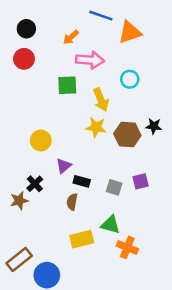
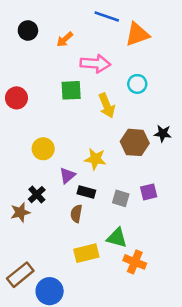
orange arrow: (71, 37) -> (65, 39), moved
red circle: (24, 59) -> (16, 98), moved
yellow star: (96, 127) -> (95, 159), moved

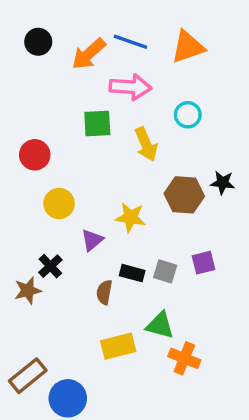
blue line: (107, 17) -> (130, 42), moved
orange arrow: (65, 39) -> (89, 54), size x1.5
red circle: (16, 98) -> (35, 155), moved
black rectangle: (86, 192) -> (132, 273), moved

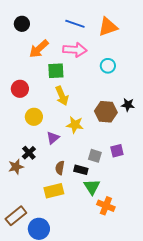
orange arrow: (89, 54) -> (39, 49), moved
yellow arrow: (146, 144) -> (62, 96), moved
black rectangle: (132, 273) -> (81, 170), moved
green triangle: (160, 325) -> (92, 187), turned 42
yellow rectangle: (118, 346) -> (54, 191), moved

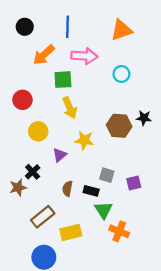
blue line: (75, 24) -> (67, 27), moved, turned 72
purple square: (117, 151) -> (134, 183), moved
yellow rectangle: (54, 191) -> (71, 232), moved
brown rectangle: (16, 216) -> (43, 217), moved

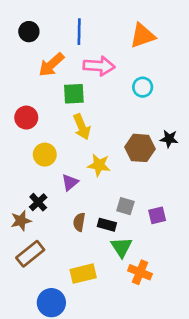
brown rectangle: (43, 217) -> (30, 254), moved

